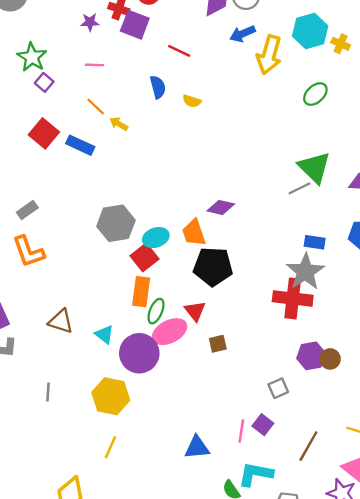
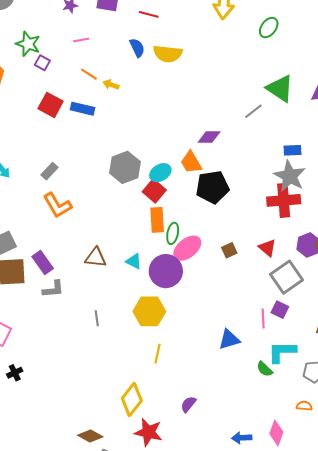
yellow semicircle: (192, 101) -> (168, 54), size x1.8
gray line: (300, 188) -> (253, 111), moved
red triangle: (195, 311) -> (267, 248), moved
gray square: (278, 388) -> (287, 277), size x1.8

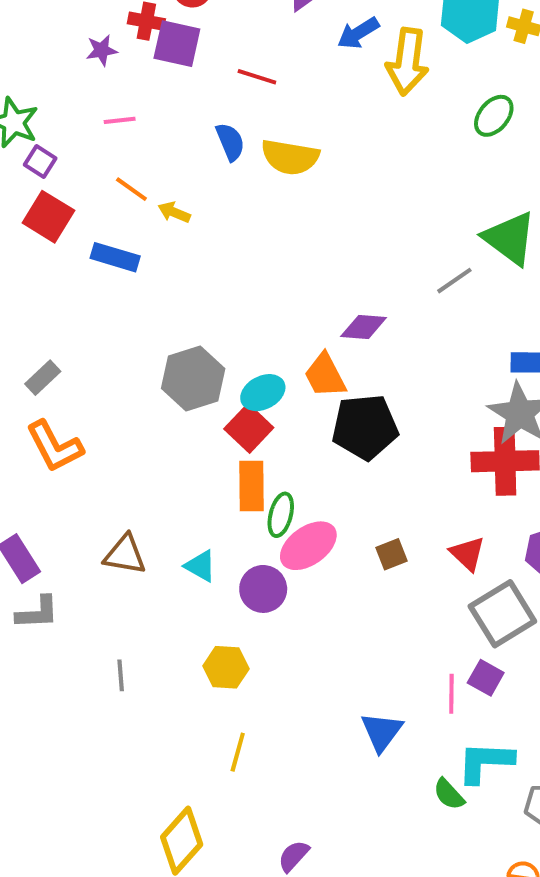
red square: (51, 105) -> (48, 217), moved
purple circle: (166, 271) -> (263, 589), size x0.7
yellow hexagon: (149, 311) -> (226, 667), size x0.7
blue triangle: (229, 339) -> (382, 732), turned -40

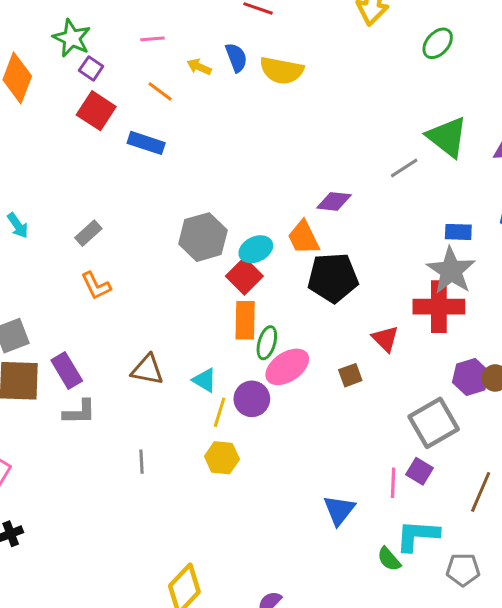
yellow arrow: (174, 212) -> (199, 67), moved
orange L-shape: (55, 446) -> (96, 286), size x0.7
red triangle: (468, 554) -> (385, 339), moved
yellow line: (238, 752) -> (220, 412), moved

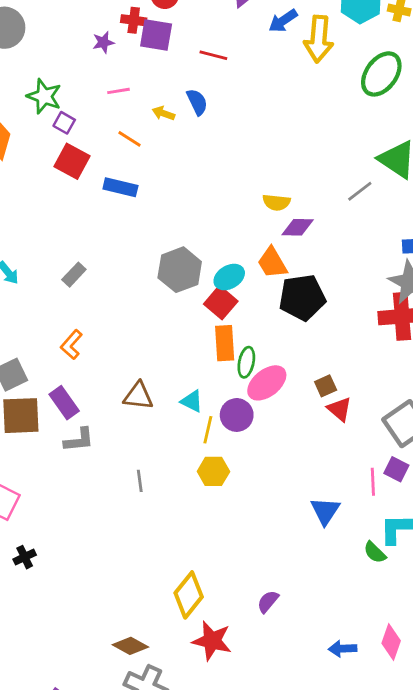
green ellipse: (438, 43) -> (381, 74), size x1.5
yellow semicircle: (282, 70) -> (276, 202), moved, size x0.7
orange L-shape: (96, 286) -> (71, 345), moved, turned 72
red triangle: (385, 339) -> (339, 409), moved

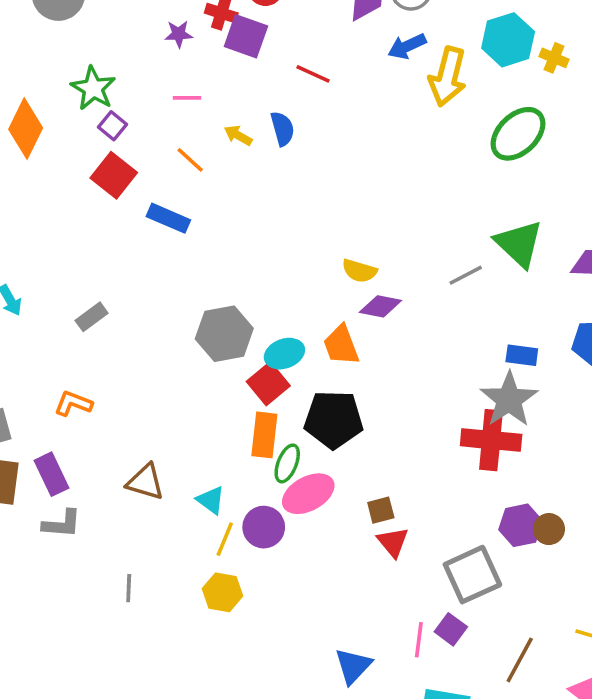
black pentagon: (302, 297) -> (334, 419), moved
orange L-shape: (71, 345) -> (73, 403), turned 60

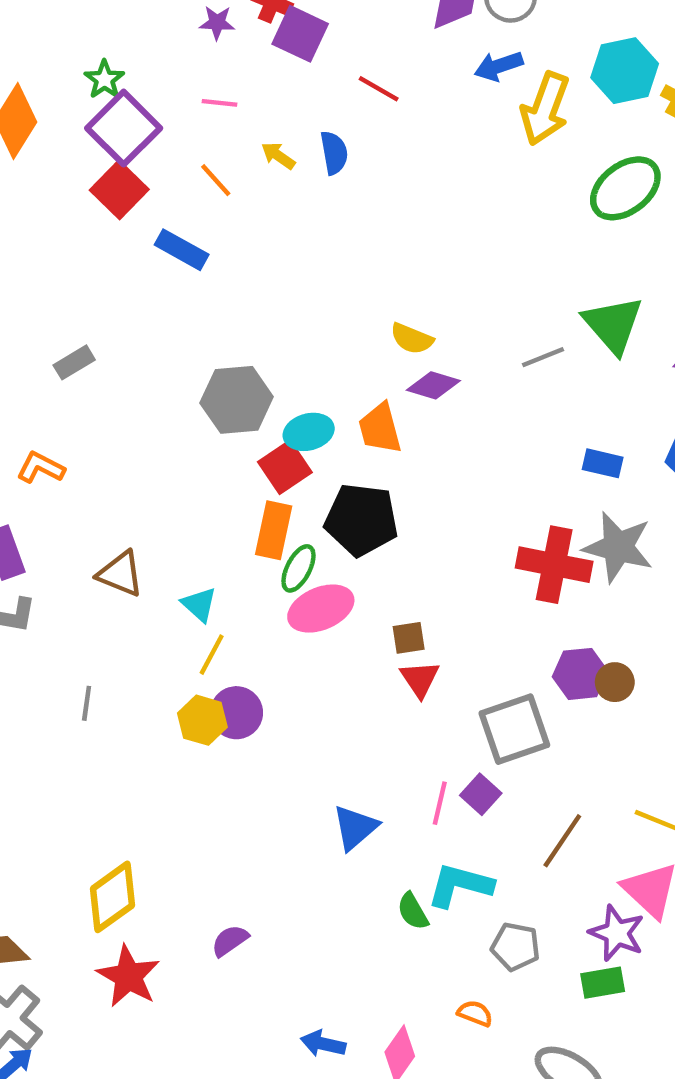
green star: (93, 88) -> (104, 79), size x0.7
purple square: (112, 126) -> (124, 128), size x2.0
gray star: (509, 399) -> (618, 547), moved, turned -30
purple circle: (264, 527) -> (236, 713), moved

